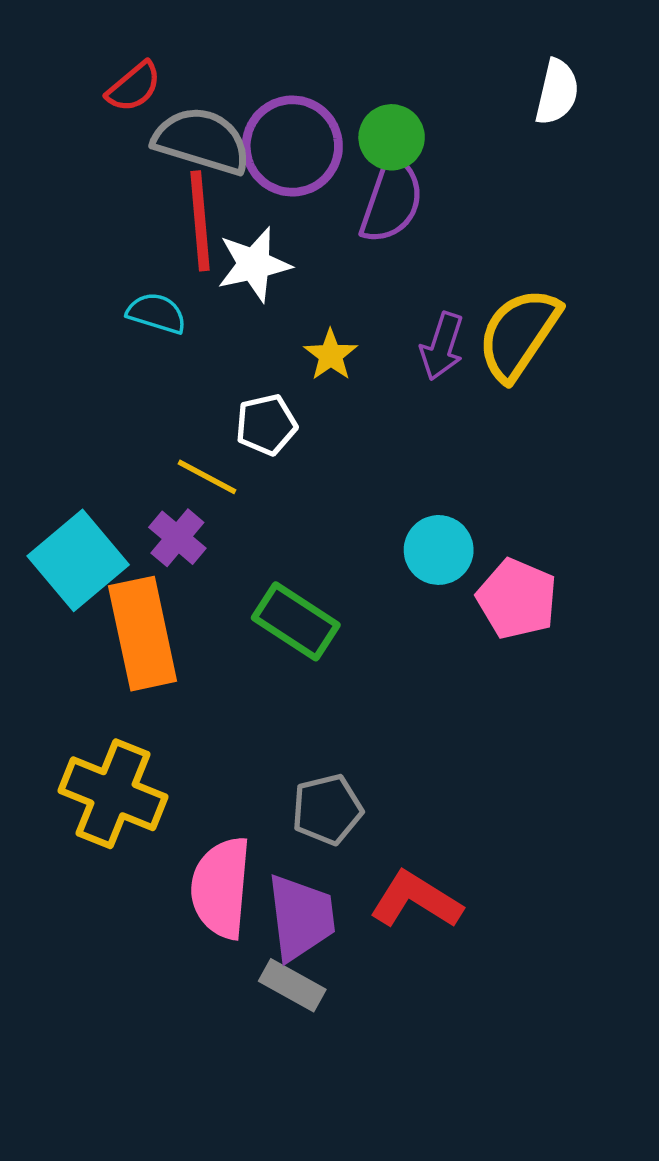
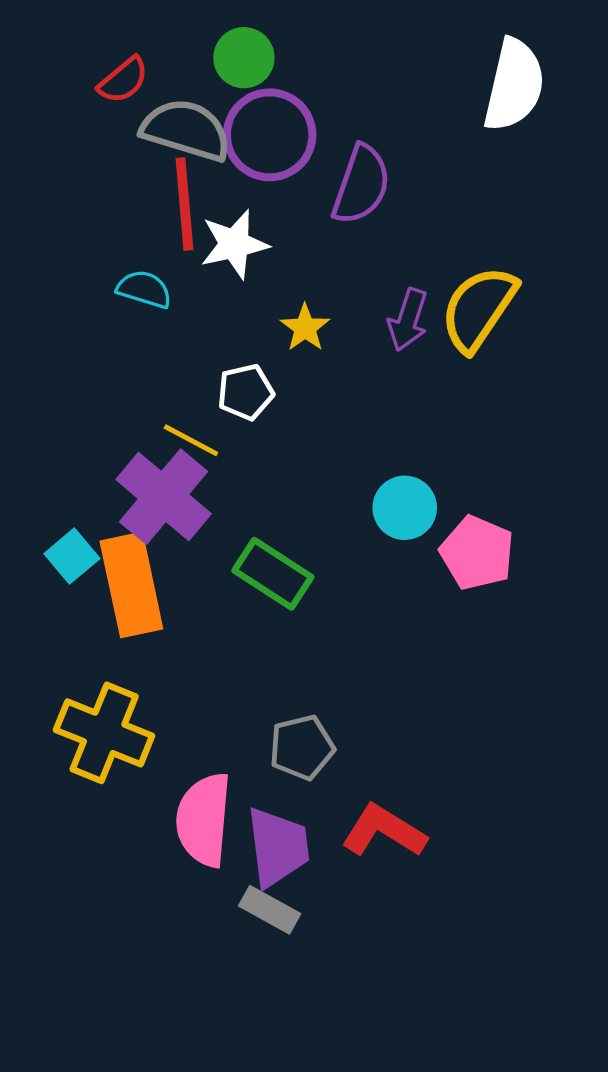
white semicircle: (557, 92) -> (514, 85), size x1.5
green circle: (392, 137) -> (244, 58), moved
purple cross: (177, 538) -> (164, 497), size x1.8
cyan square: (78, 560) -> (72, 556), moved, size x0.6

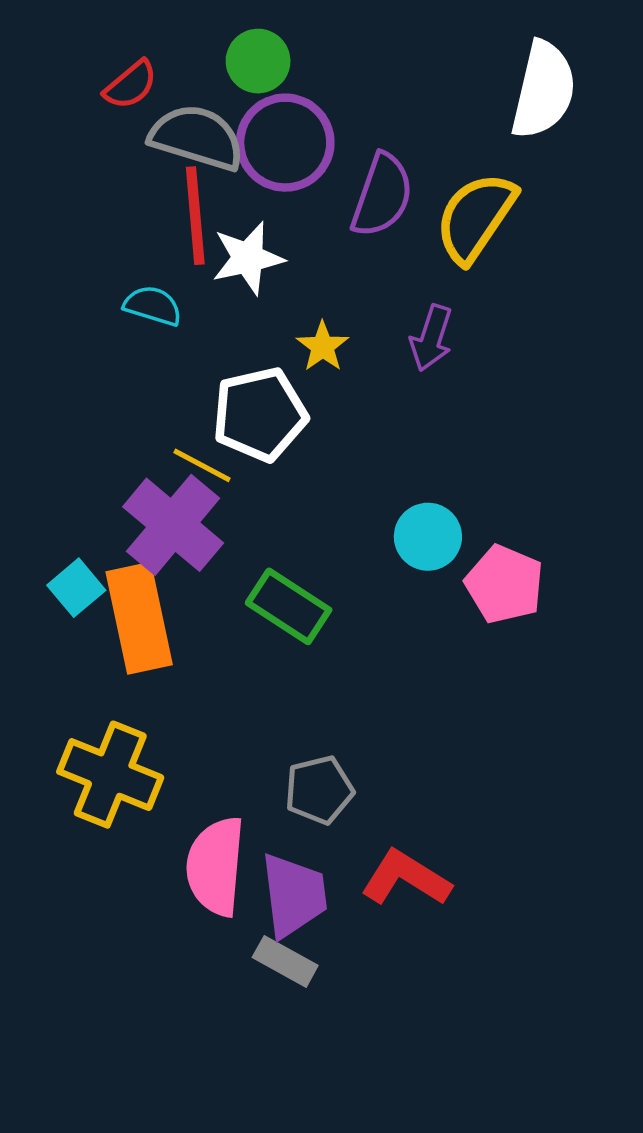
yellow semicircle: (479, 308) -> (475, 217), moved
white pentagon: (246, 392) -> (260, 414), size x1.6

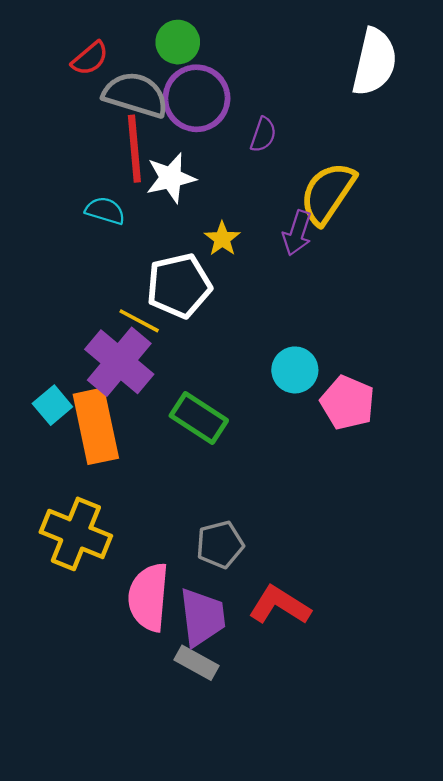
purple semicircle: (382, 195) -> (263, 135), size x0.6
yellow semicircle: (475, 217) -> (328, 193), moved

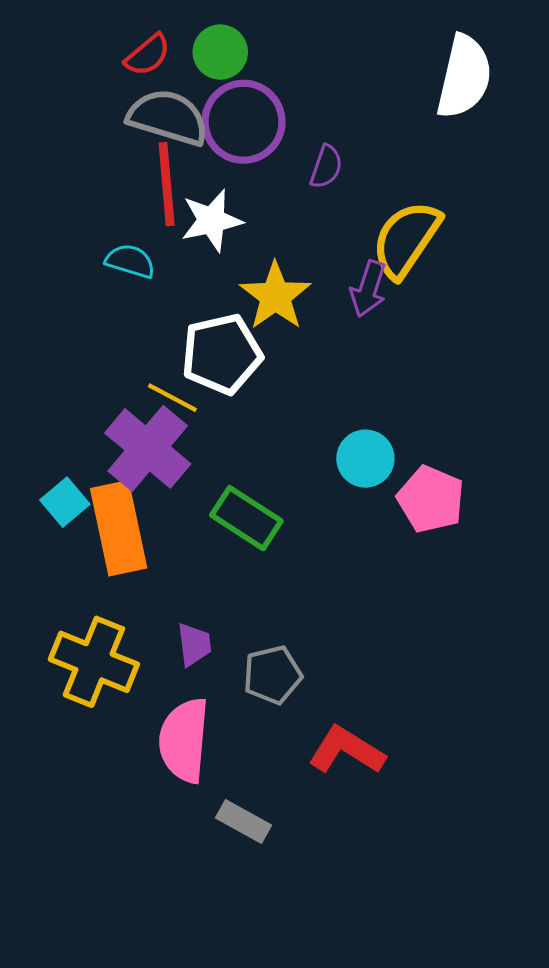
red semicircle: (90, 58) -> (148, 55), moved
yellow star: (222, 239) -> (275, 296), size x1.6
purple trapezoid: (202, 617) -> (194, 644), moved, size x0.6

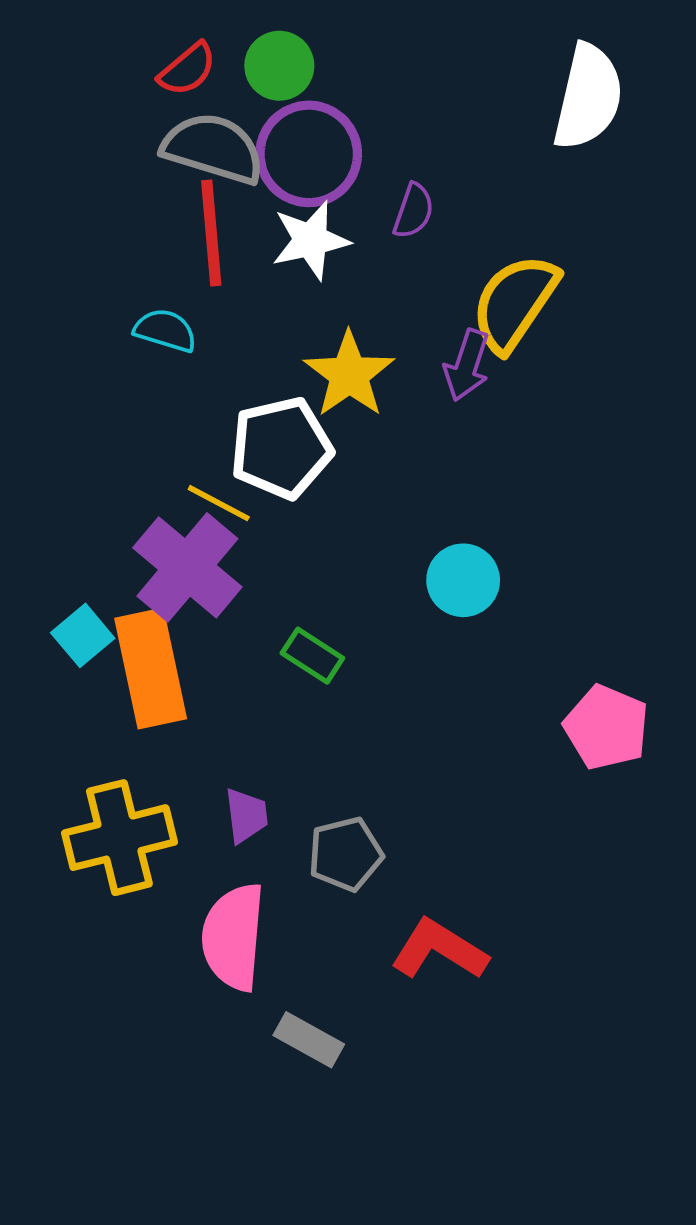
white star: (212, 220) -> (311, 240), moved
pink pentagon: (431, 499) -> (606, 727), moved
green rectangle: (246, 518) -> (312, 656), size x0.7
yellow cross: (94, 662) -> (119, 838), turned -36

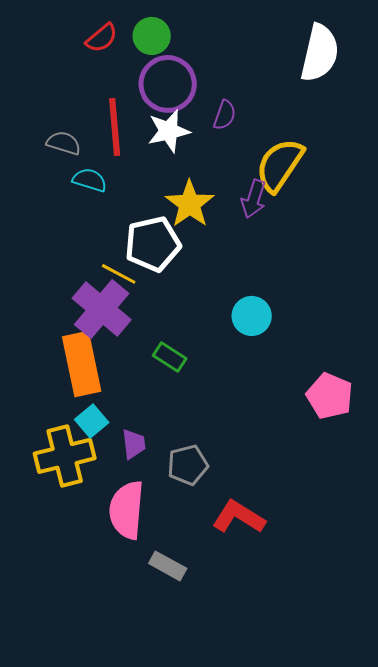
gray semicircle: (213, 148) -> (64, 143), moved, size x0.6
cyan square: (83, 635) -> (92, 421), moved

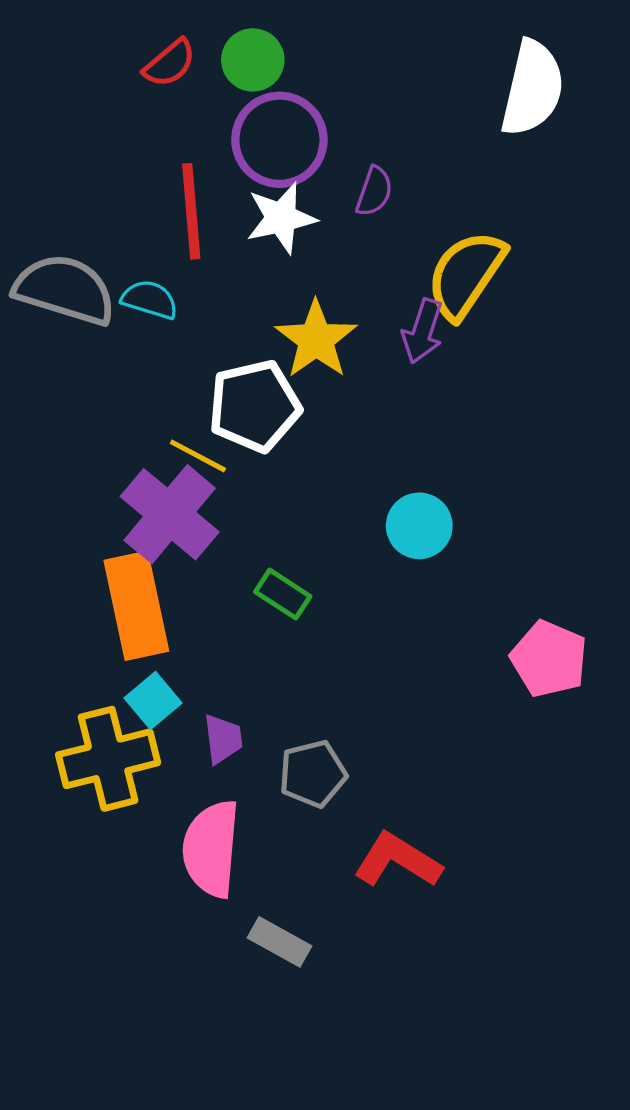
gray semicircle: (64, 143) -> (65, 290), moved, size x1.8

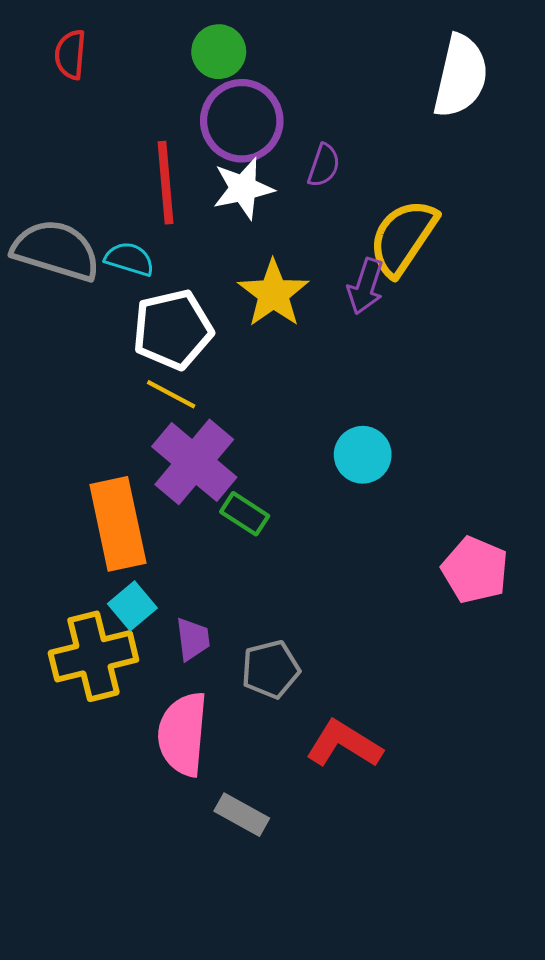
red semicircle: (170, 63) -> (70, 55), moved, turned 135
white pentagon: (254, 406) -> (173, 330), moved
purple cross: (170, 514) -> (194, 462), moved

